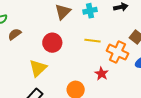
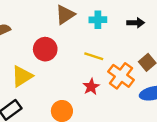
red star: (102, 74) -> (91, 87), moved

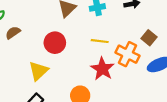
red star: (91, 87) -> (102, 69), size x1.5

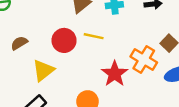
brown semicircle: (13, 33) -> (19, 43), moved
yellow line: (100, 41) -> (94, 36), moved

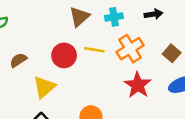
orange cross: (144, 60) -> (130, 49), moved, turned 30
red star: (115, 74) -> (138, 85), moved

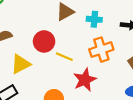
yellow line: (94, 50) -> (64, 57), moved
red star: (138, 85) -> (85, 80), moved

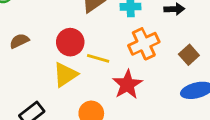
yellow triangle: (21, 64) -> (65, 75), moved

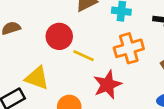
yellow triangle: (65, 75) -> (37, 78), moved, turned 45

